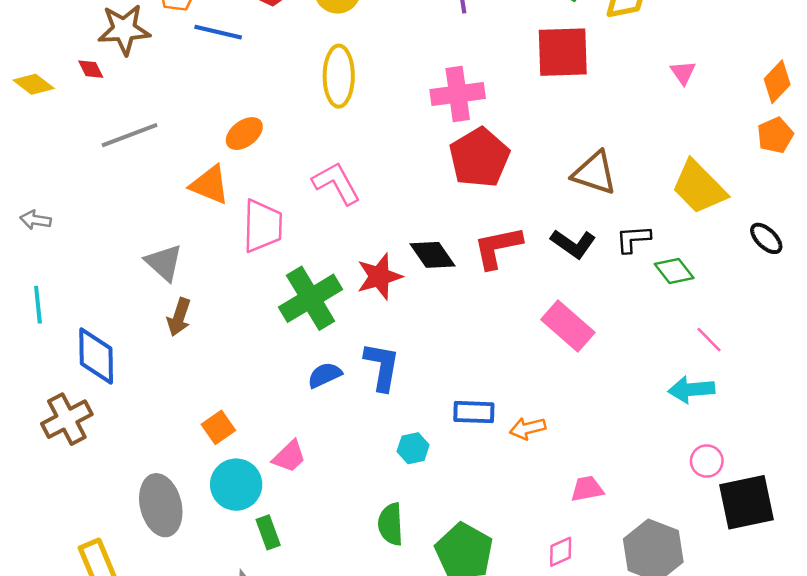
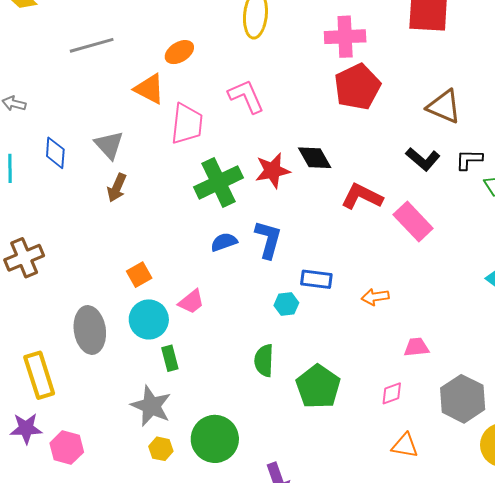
red L-shape: (498, 247) -> (362, 196), moved, turned 33
blue diamond: (96, 356) -> (55, 153), moved, size x0.7
blue rectangle: (474, 412) -> (316, 279), moved

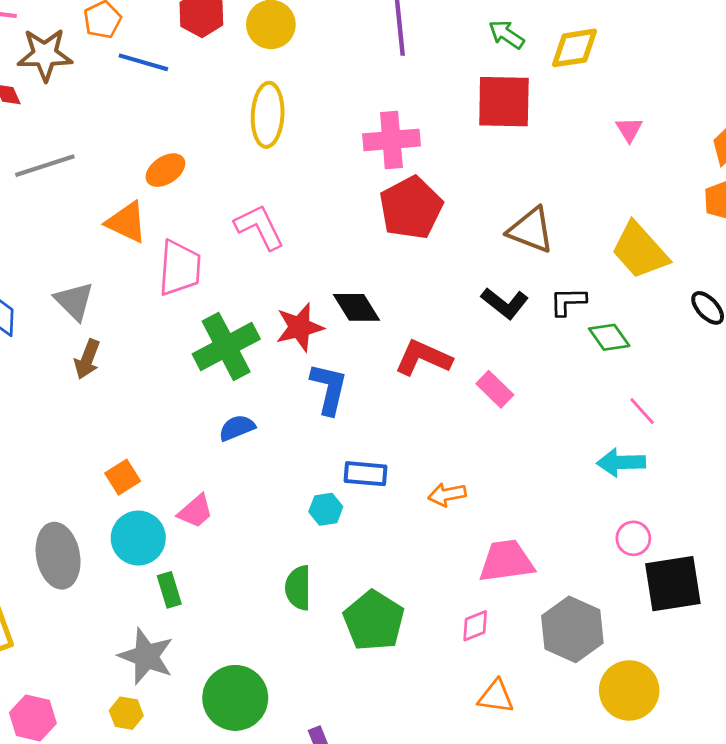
pink rectangle: (413, 221) -> (495, 389), size x0.7
blue L-shape: (268, 239) -> (329, 389), moved
pink trapezoid: (416, 347) -> (506, 561), size x1.6
yellow hexagon: (161, 449) -> (126, 713), moved

